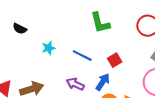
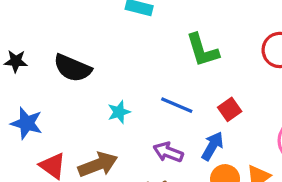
black semicircle: (20, 29) -> (72, 68), size x1.6
cyan star: (49, 48) -> (119, 112), moved

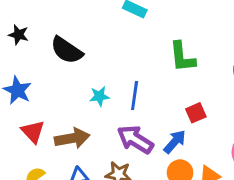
blue line: (177, 105) -> (135, 95), moved, turned 64
purple arrow: (168, 152) -> (135, 139), size x1.4

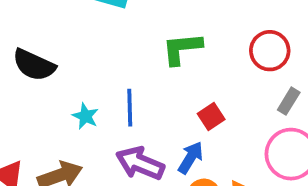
green L-shape: (182, 57) -> (182, 49), turned 100
cyan star: (99, 96) -> (85, 116), turned -30

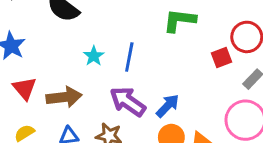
red square: (211, 116) -> (222, 57), moved

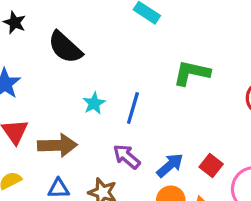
red square: (222, 57) -> (211, 166), moved, turned -36
purple arrow: (128, 102) -> (127, 157), size x0.7

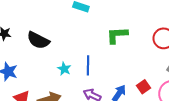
red square: (211, 166) -> (143, 87), turned 32

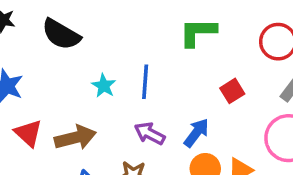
red square: (143, 87) -> (232, 91), moved

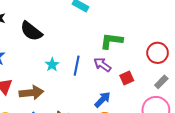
purple arrow: (150, 134) -> (102, 65), moved

